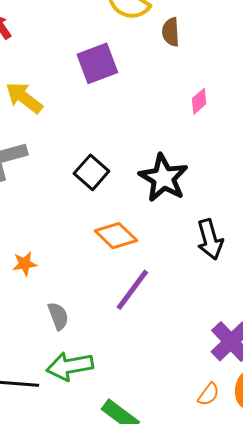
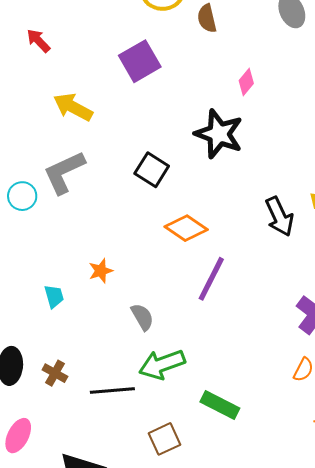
black star: (163, 178) -> (219, 134), moved

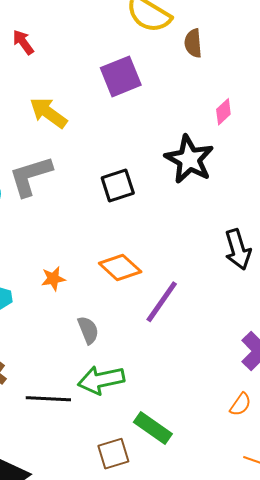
black square: (152, 170) -> (118, 186), turned 32
orange diamond: (186, 228) -> (120, 268), moved
brown square: (164, 439) -> (113, 454), moved

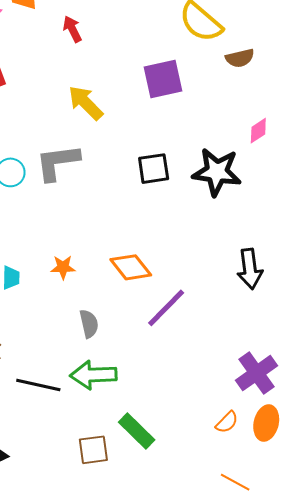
brown semicircle: (193, 43) -> (240, 58), turned -108
black star: (189, 159) -> (217, 172), turned -30
black square: (118, 186) -> (154, 169), moved

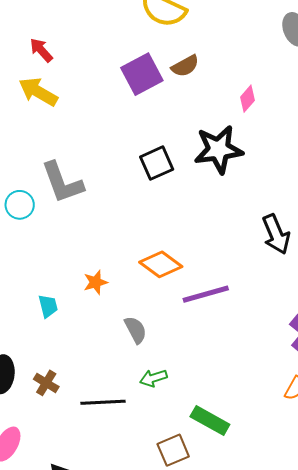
brown semicircle: (240, 58) -> (185, 66), moved
yellow arrow: (86, 103) -> (38, 92), moved
gray L-shape: (57, 162) -> (62, 183), turned -87
purple line: (166, 308) -> (206, 294), turned 45
green arrow: (93, 375) -> (153, 378), size x0.6

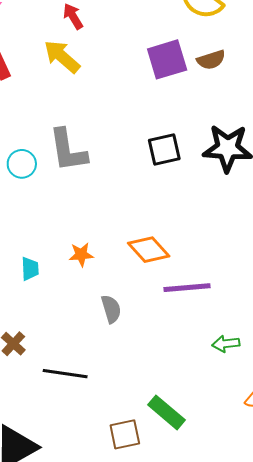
green arrow: (153, 378) -> (226, 344), moved

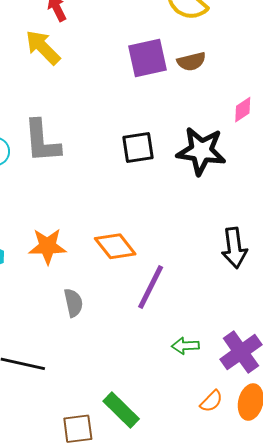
orange star: (81, 255) -> (47, 246), size x1.5
purple line: (187, 288) -> (151, 287), turned -63

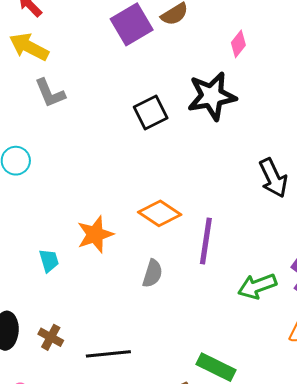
gray L-shape: (42, 141) -> (50, 93), moved, size x0.7
gray semicircle: (73, 303) -> (152, 273), moved, turned 48
green arrow: (185, 346) -> (257, 286), size x1.4

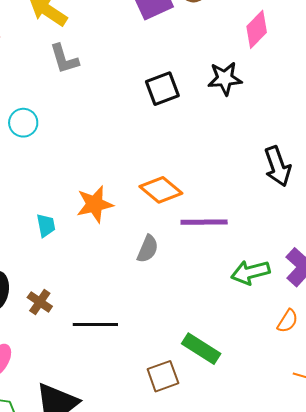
pink diamond: (238, 44) -> (257, 29), size x1.4
black star: (212, 96) -> (225, 79), size x0.7
purple line: (206, 241) -> (204, 222), turned 75

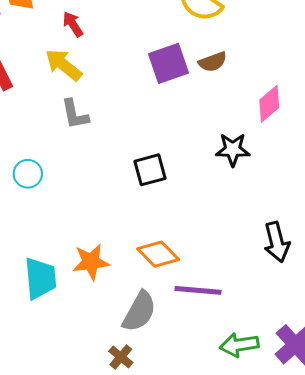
black square: (162, 89) -> (150, 170), moved
cyan trapezoid: (46, 225) -> (40, 278), size x1.8
gray semicircle: (148, 249) -> (139, 312), size x1.5
brown cross: (40, 302) -> (121, 357), moved

